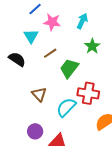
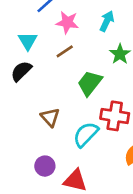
cyan triangle: (31, 36) -> (28, 41), moved
brown line: (50, 53) -> (65, 51), moved
black semicircle: (17, 59) -> (21, 71), turned -78

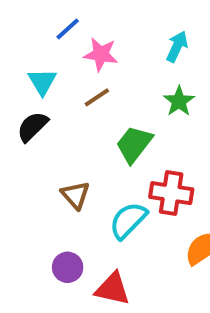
cyan arrow: (107, 21) -> (177, 47), moved

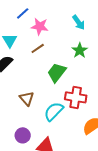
cyan arrow: (177, 47) -> (79, 22), turned 119

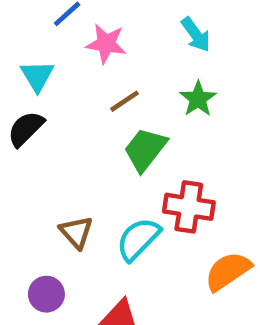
brown line: (38, 48) -> (125, 101), moved
brown triangle: (27, 98) -> (76, 232), moved
purple circle: (23, 135) -> (46, 294), moved

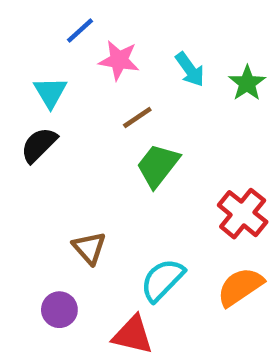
cyan arrow: (196, 35) -> (190, 69), moved
green star: (198, 99) -> (247, 83), moved
red cross: (189, 207) -> (243, 214), moved, turned 30
cyan semicircle: (138, 239) -> (162, 280), moved

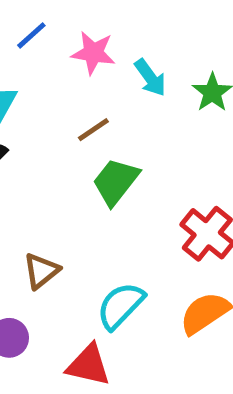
pink star: (119, 60) -> (93, 53), moved
brown triangle: (89, 248) -> (41, 271), turned 33

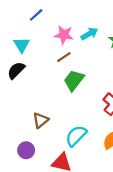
pink star: (93, 53) -> (64, 35), moved
cyan arrow: (150, 78) -> (89, 34), turned -84

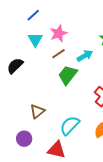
cyan arrow: (89, 34) -> (85, 56), moved
pink star: (64, 35) -> (59, 33), turned -30
cyan triangle: (22, 45) -> (35, 39), moved

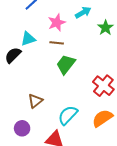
cyan triangle: (35, 39) -> (28, 39), moved, turned 42
brown line: (59, 54) -> (57, 43), turned 40
cyan arrow: (85, 56) -> (83, 12), moved

